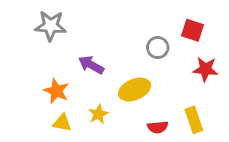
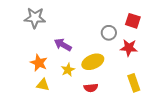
red star: (205, 69) -> (129, 48), moved
yellow star: (98, 114) -> (68, 70), moved
red semicircle: (158, 127) -> (91, 88), moved

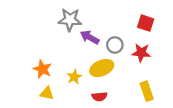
gray star: (35, 18) -> (70, 20), moved
gray circle: (109, 33) -> (115, 45), moved
purple arrow: (63, 45) -> (90, 37), moved

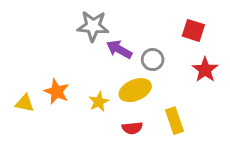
red star: (141, 53) -> (205, 70), moved, turned 30
yellow rectangle: (147, 91) -> (174, 121), moved
yellow triangle: (47, 93) -> (25, 103), moved

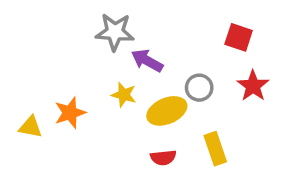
gray circle: (153, 60) -> (199, 88), moved
orange star: (57, 92) -> (70, 113), turned 30
yellow star: (99, 102) -> (124, 95), moved, turned -30

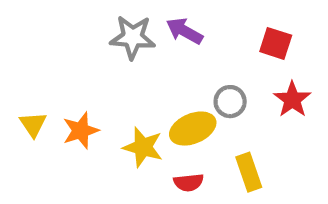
purple arrow: (147, 61) -> (184, 31), moved
yellow star: (124, 95) -> (143, 147), moved, size x1.4
yellow triangle: (31, 127) -> (33, 124), moved, turned 45

